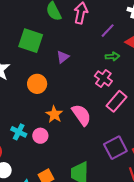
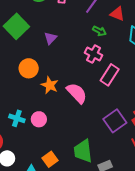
green square: (31, 41) -> (16, 26), turned 35
green arrow: (112, 56) -> (99, 31), turned 40
orange star: (54, 114) -> (50, 85), moved

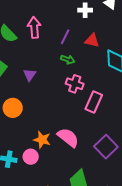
green arrow: (99, 31) -> (68, 60), moved
orange star: (50, 85) -> (42, 140), moved
pink semicircle: (77, 93) -> (68, 138), moved

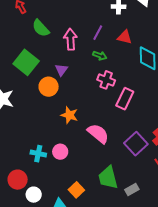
pink arrow: (34, 27) -> (70, 39), moved
orange circle: (13, 108) -> (49, 87), moved
orange star: (42, 140) -> (69, 115), moved

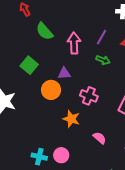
green square: (26, 62) -> (29, 65), size x0.7
purple triangle: (61, 70) -> (64, 73), turned 48
pink cross: (106, 80) -> (89, 96), moved
pink semicircle: (98, 133) -> (100, 138), size x0.6

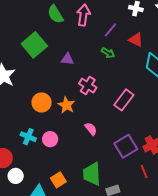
pink arrow: (74, 43) -> (83, 15), moved
green square: (29, 65) -> (34, 45), size x1.4
orange circle: (51, 90) -> (42, 102), moved

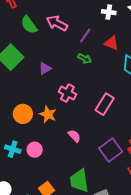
pink arrow: (83, 15) -> (57, 23), turned -65
purple triangle: (67, 59) -> (45, 68), turned -32

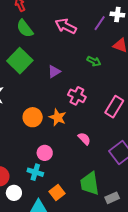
green semicircle: (29, 25) -> (25, 28), moved
purple line: (85, 36) -> (100, 23), moved
cyan cross: (13, 149) -> (35, 172), moved

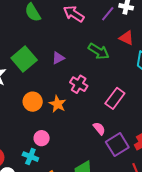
green square: (20, 61) -> (24, 59), moved
green arrow: (94, 61) -> (99, 51), size x1.5
pink semicircle: (84, 139) -> (99, 128), moved

